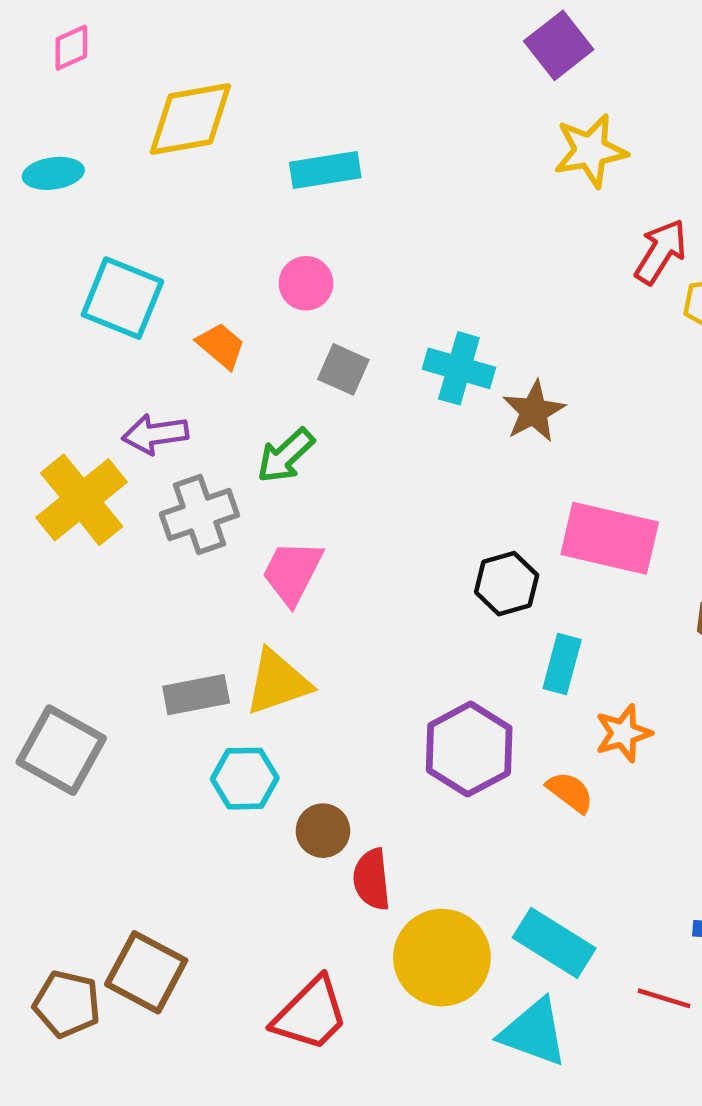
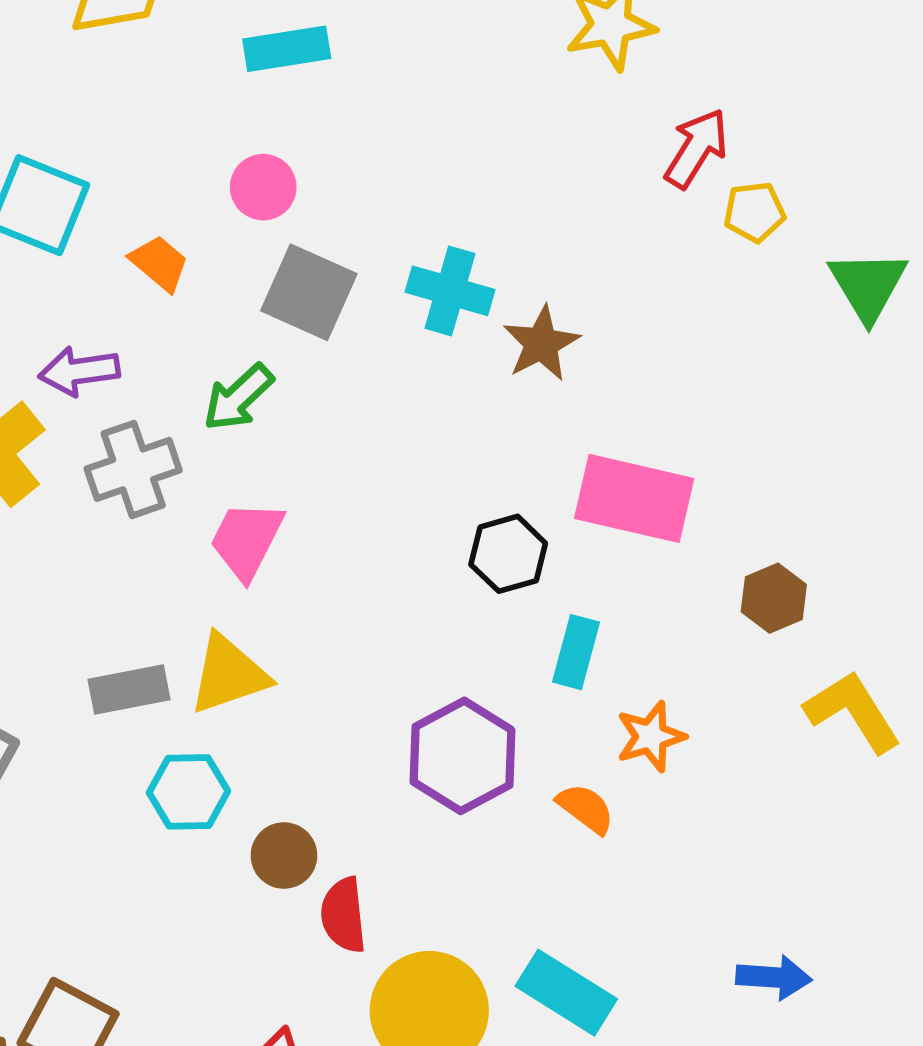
gray square: (343, 369) -> (309, 292), size x1.5

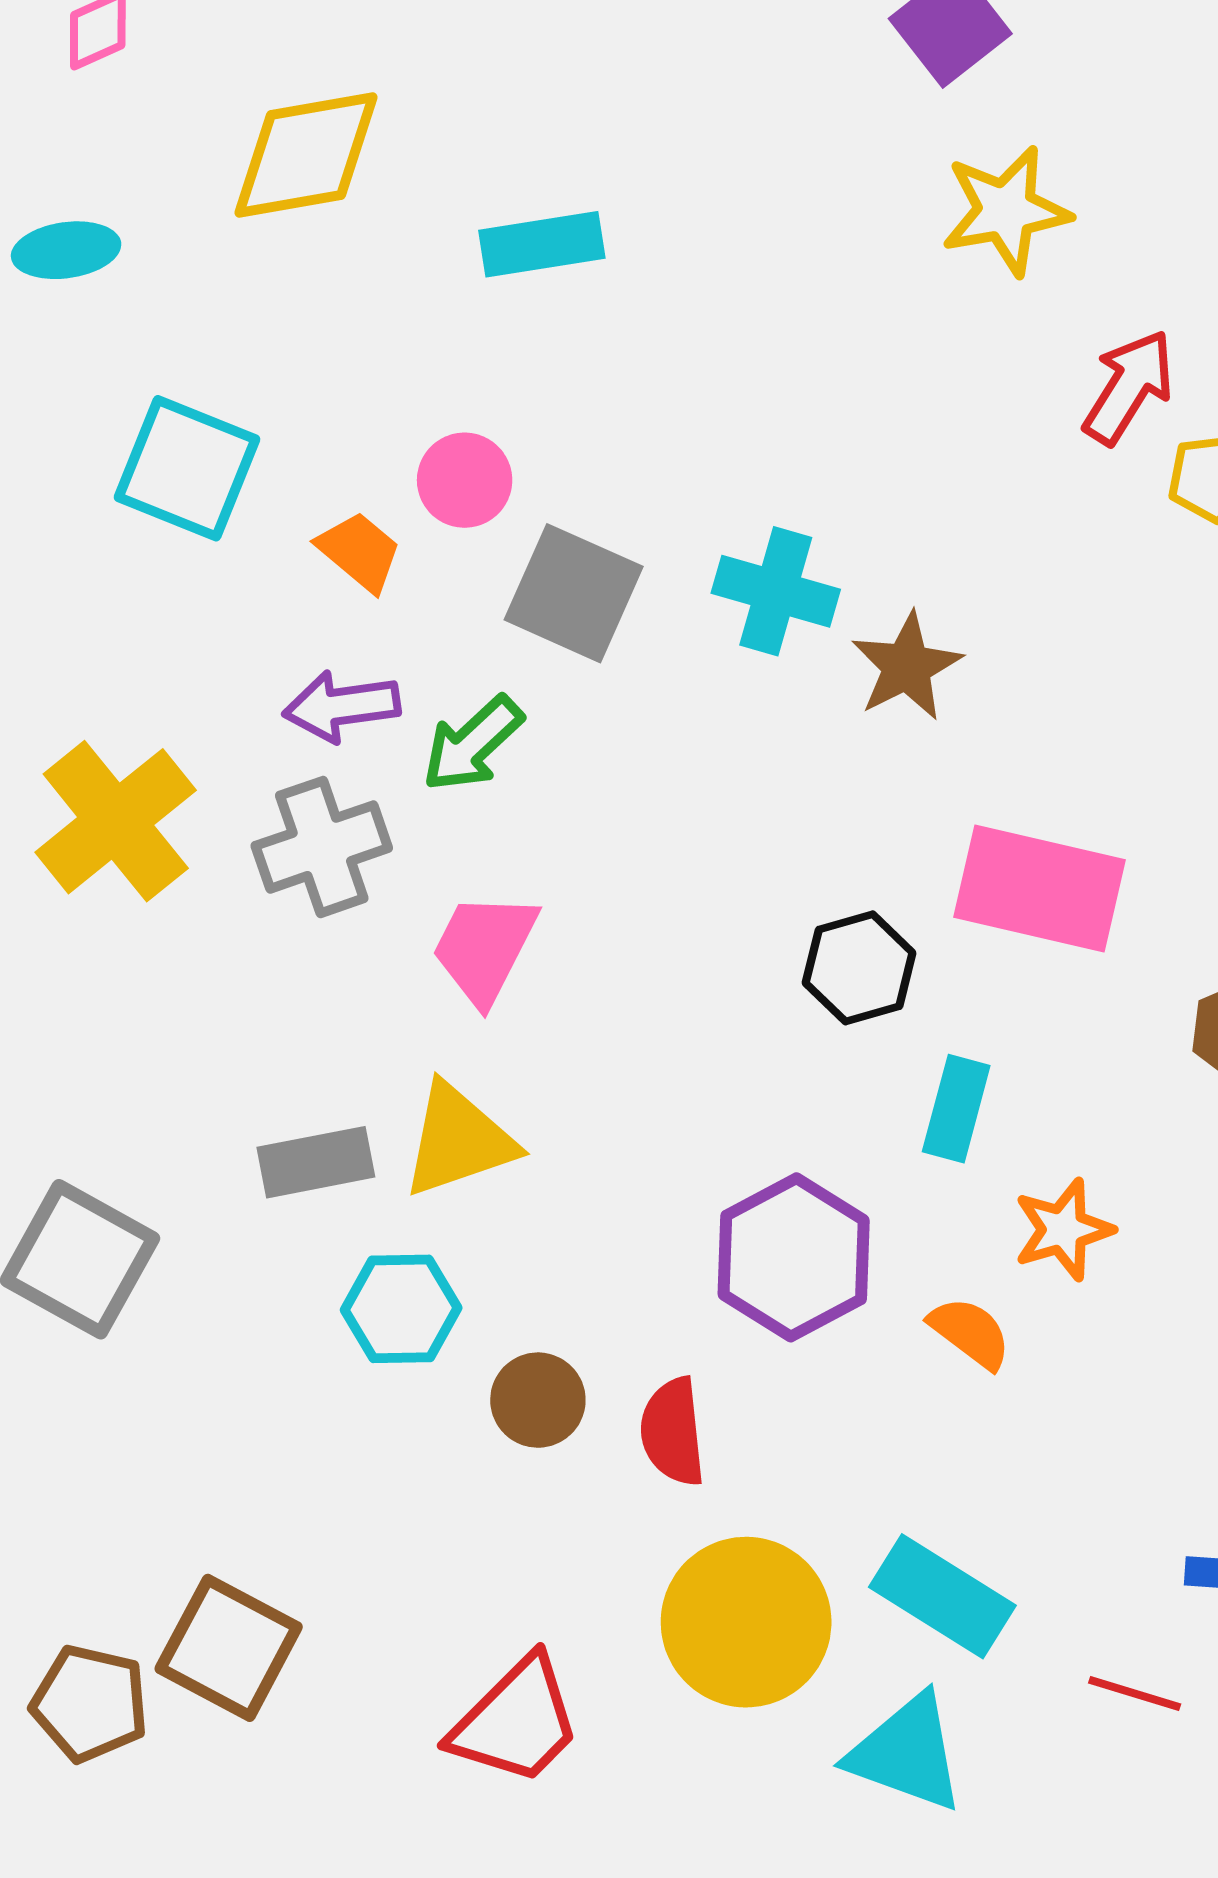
pink circle: (263, 187) -> (465, 480), moved
purple arrow: (79, 371) -> (342, 706), moved
red semicircle: (343, 915) -> (673, 1432), moved

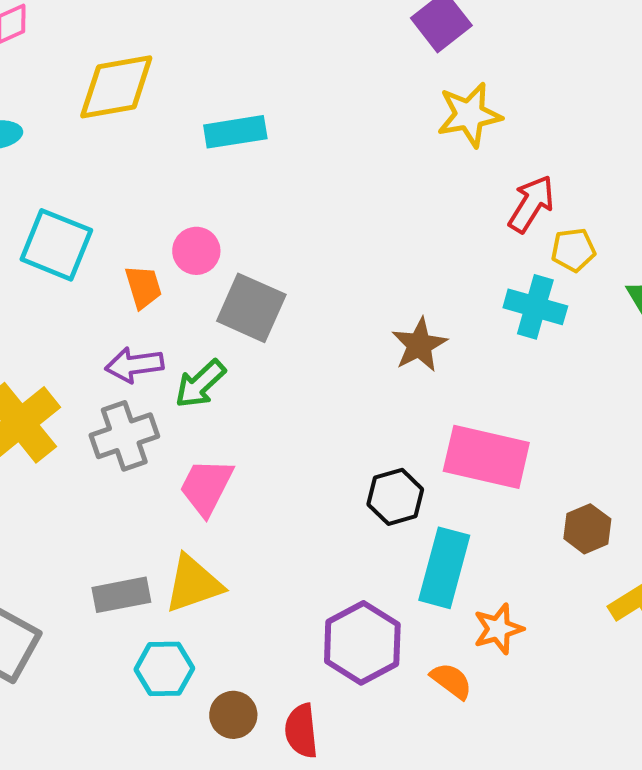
orange trapezoid: (359, 552) -> (143, 287), turned 33
cyan cross: (776, 591) -> (535, 307), moved
cyan rectangle: (956, 1109) -> (444, 568), size x1.5

